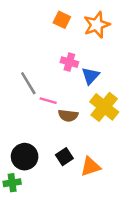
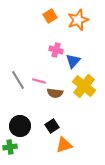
orange square: (62, 20) -> (50, 16), turned 32
gray line: (28, 83) -> (18, 80), moved
orange triangle: (90, 167) -> (64, 145), moved

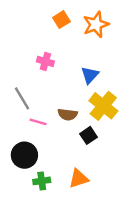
pink cross: (56, 50) -> (45, 61), moved
pink line: (39, 81) -> (38, 122), moved
black square: (52, 126) -> (89, 135), moved
green cross: (10, 147) -> (42, 181), moved

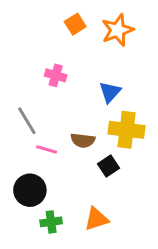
yellow cross: (103, 106) -> (127, 130), turned -32

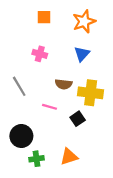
orange square: (75, 24) -> (44, 17), moved, turned 32
blue triangle: (110, 92) -> (82, 54), moved
brown semicircle: (83, 140) -> (64, 84), moved
pink line: (47, 149) -> (49, 107), moved

